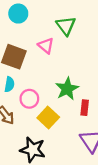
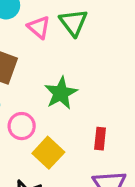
pink triangle: (46, 46) -> (39, 27), moved
green star: (67, 89) -> (61, 93), moved

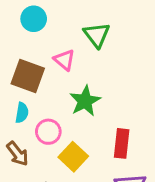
pink triangle: (39, 27) -> (64, 60), moved
red rectangle: (100, 139) -> (122, 143), size x1.4

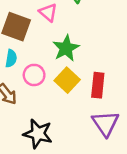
yellow square: (73, 157) -> (67, 80), moved

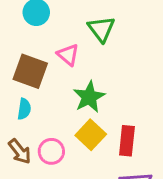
pink circle: (34, 75) -> (51, 151), moved

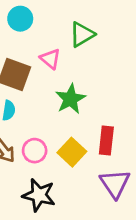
green triangle: (101, 29) -> (82, 34), turned 36
yellow square: (91, 135) -> (72, 152), moved

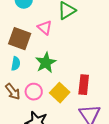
green star: (70, 99) -> (46, 63), moved

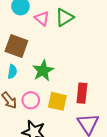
pink triangle: (45, 28) -> (42, 18), moved
yellow square: (60, 93) -> (57, 101), turned -30

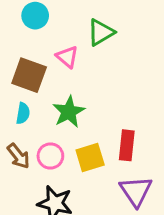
pink triangle: (42, 18) -> (67, 57), moved
yellow square: (57, 101) -> (90, 158), turned -30

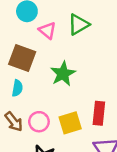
pink triangle: (67, 57) -> (47, 30), moved
green star: (69, 112) -> (63, 74), moved

